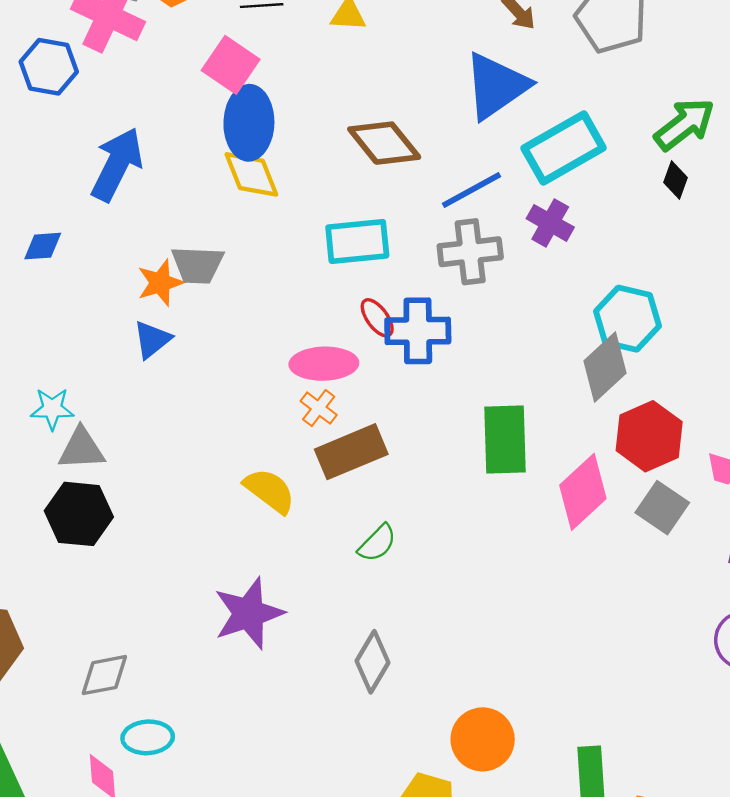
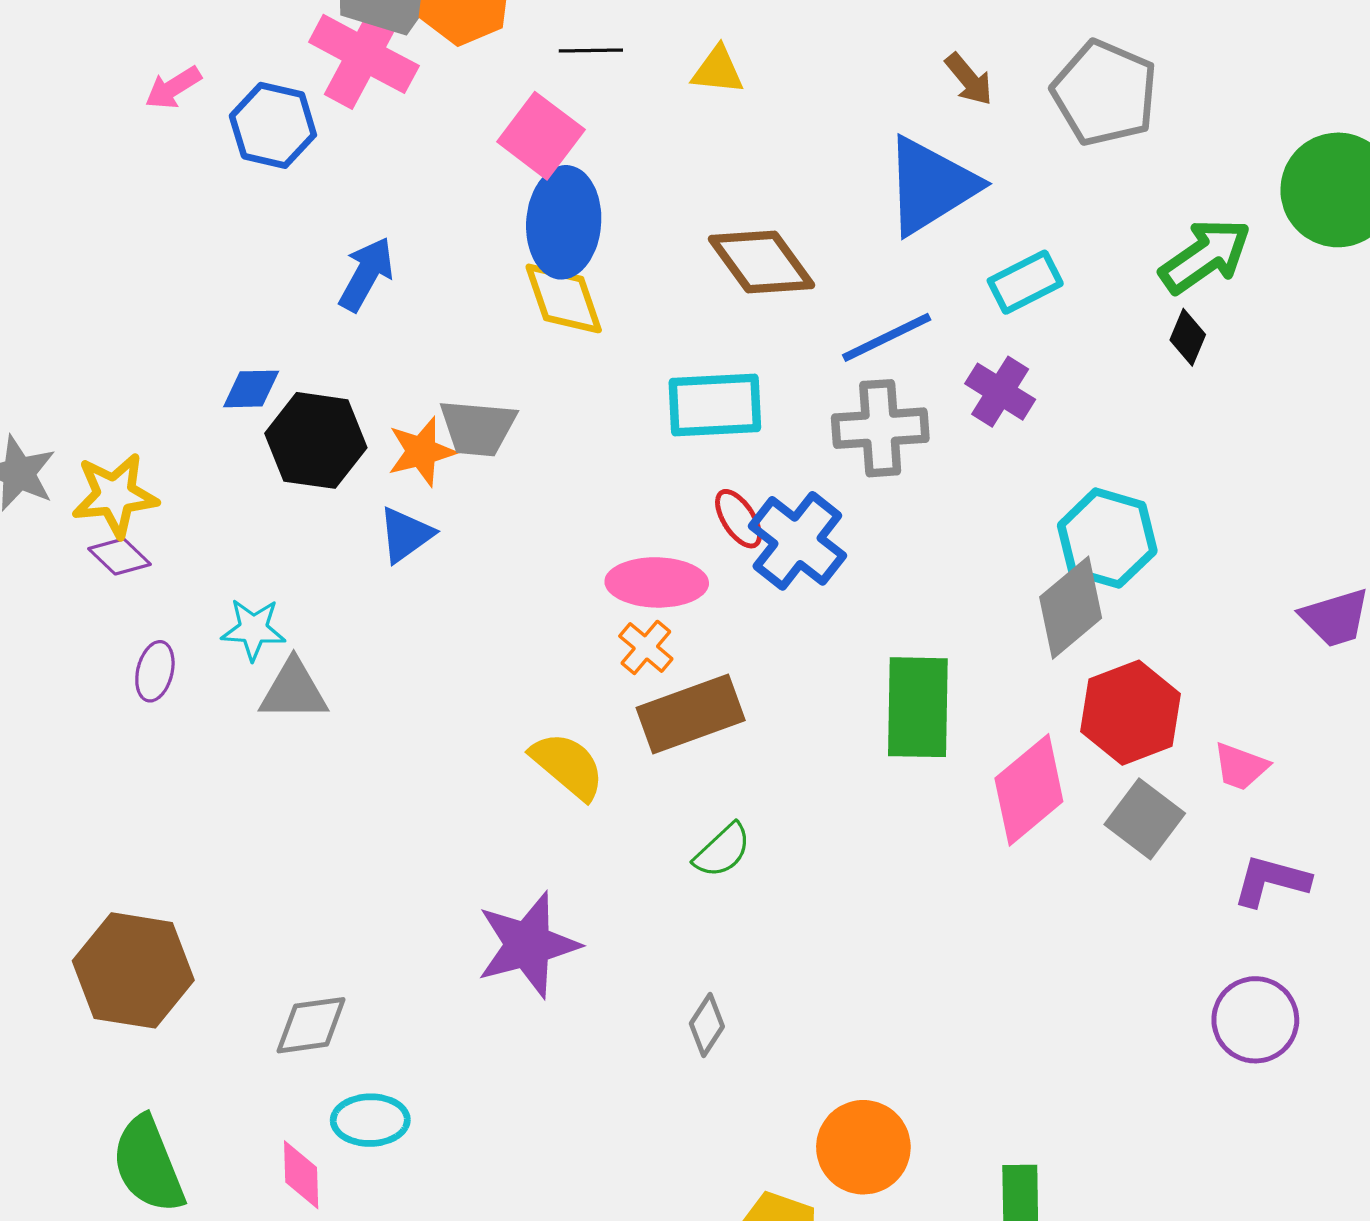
cyan rectangle: (564, 148) -> (1025, 282), size x0.6
blue arrow: (117, 164) -> (366, 274), size x0.7
blue cross: (418, 331) -> (797, 541), turned 36
black hexagon: (79, 514) -> (316, 440), moved
gray diamond: (372, 662) -> (707, 1025), size x0.7

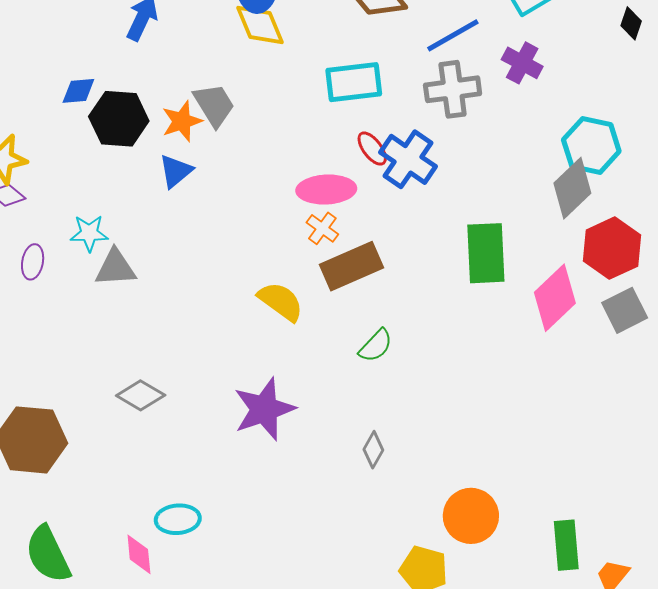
gray trapezoid: (478, 428) -> (214, 105), turned -123
gray square: (1145, 819) -> (625, 310), turned 30
gray diamond: (311, 1025) -> (141, 395), moved, turned 42

